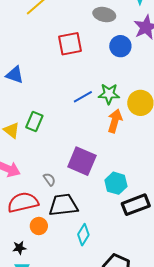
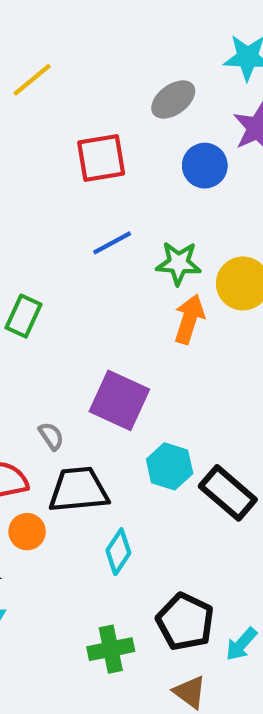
gray ellipse: (104, 15) -> (173, 99), turned -50
blue line: (83, 97) -> (112, 243), moved
cyan hexagon: (116, 183) -> (170, 466), moved
black rectangle: (136, 205) -> (228, 493), turned 60

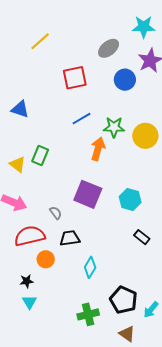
orange arrow: (189, 319) -> (98, 149), moved
cyan hexagon: (170, 466) -> (130, 200), moved
black trapezoid: (79, 490) -> (70, 238), size x0.7
black rectangle: (228, 493) -> (142, 237), size x0.6

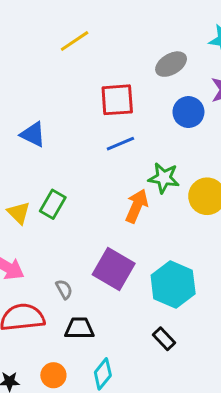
blue line: (82, 119) -> (120, 144), moved
cyan hexagon: (130, 200) -> (173, 284), size x1.4
black rectangle: (142, 237) -> (164, 339), moved
orange circle: (46, 259) -> (53, 375), moved

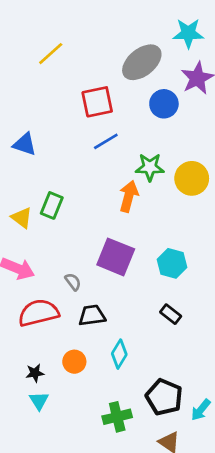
gray ellipse: (171, 64) -> (142, 62), size x1.4
cyan hexagon: (173, 284) -> (172, 263), size x0.7

